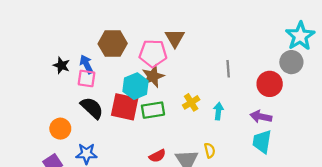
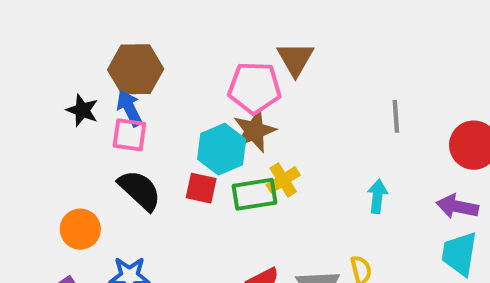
brown hexagon: (113, 44) -> (136, 69), moved
yellow cross: (191, 102) -> (283, 180), moved
red square: (125, 107) -> (201, 188), size x0.6

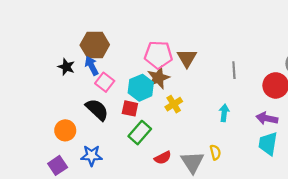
brown triangle: (295, 59) -> (187, 58), moved
pink square: (129, 135) -> (105, 82), moved, turned 30
green rectangle: (254, 194) -> (140, 133), moved, turned -40

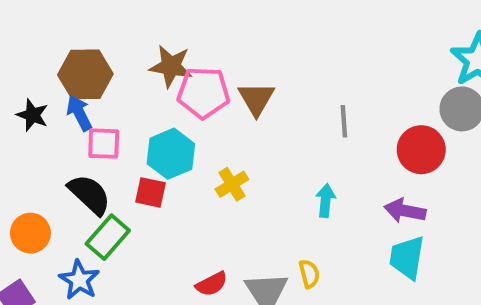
brown star: (158, 78) -> (171, 66), moved, turned 30
pink square: (105, 82) -> (104, 144), turned -36
green rectangle: (140, 133) -> (108, 237), moved
blue star: (92, 156) -> (79, 280), turned 30

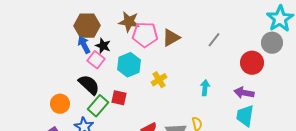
brown triangle: (256, 99) -> (171, 38), turned 30
black star: (32, 115) -> (103, 46), moved
gray line: (344, 121) -> (214, 40), moved, turned 42
pink square: (104, 144) -> (96, 60), turned 36
red square: (151, 192) -> (119, 98), moved

